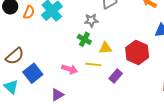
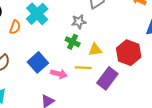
orange semicircle: (29, 12) -> (15, 27), moved
blue square: (33, 73) -> (38, 62), moved
purple rectangle: (116, 76) -> (107, 78), size x1.5

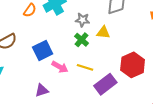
gray star: (79, 22) -> (82, 20), moved
yellow triangle: (95, 50) -> (103, 32), moved

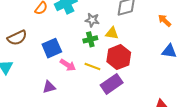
green cross: (82, 40) -> (90, 39), turned 32
red hexagon: (133, 65) -> (119, 57), moved

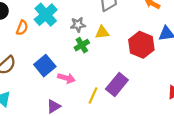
red hexagon: (119, 57) -> (141, 45), moved
yellow line: (92, 67) -> (93, 95), moved, turned -70

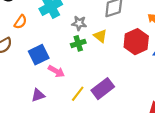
orange semicircle: (22, 28) -> (20, 22), moved
yellow triangle: (102, 32) -> (100, 36), turned 32
red hexagon: (141, 45) -> (136, 42), moved

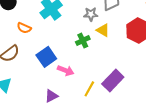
orange semicircle: (20, 22) -> (24, 28), turned 88
gray star: (79, 23) -> (91, 14), moved

